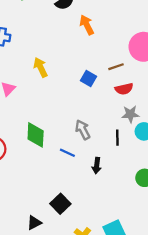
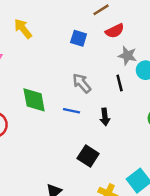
blue square: (89, 79) -> (79, 38), moved
gray star: (130, 114) -> (127, 56), turned 30
black square: (60, 204) -> (88, 156), moved

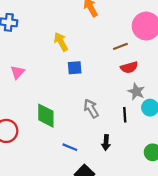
yellow arrow: (23, 29) -> (61, 42), moved
blue square: (79, 38) -> (75, 68), moved, turned -32
blue line: (71, 111) -> (70, 147), moved

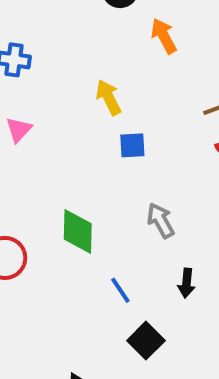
pink triangle: (17, 72) -> (19, 130), moved
blue line: (70, 147) -> (120, 290), turned 32

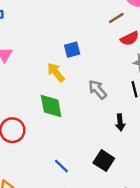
yellow arrow: (109, 97) -> (56, 72), moved
blue line: (120, 290) -> (61, 166), moved

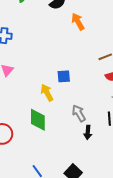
black arrow: (120, 122) -> (88, 132), moved

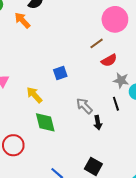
orange arrow: (78, 22) -> (22, 20), moved
yellow arrow: (47, 93) -> (34, 95), moved

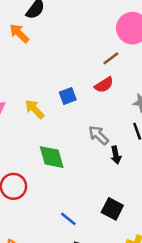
red semicircle: (109, 60) -> (104, 85), moved
yellow arrow: (34, 95) -> (35, 109), moved

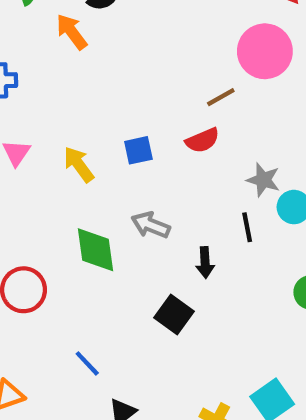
gray arrow: (99, 135) -> (151, 225), moved, turned -30
black square: (112, 209) -> (174, 315), moved
blue line: (68, 219) -> (87, 363), moved

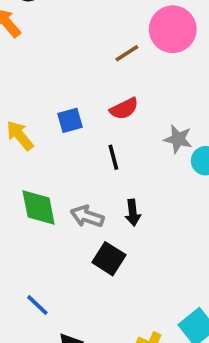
brown line: (221, 97) -> (127, 53), moved
gray arrow: (151, 225) -> (87, 216), moved
black line: (247, 227) -> (113, 157), moved

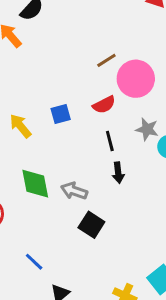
pink circle: (173, 29) -> (136, 79), moved
black line: (113, 157) -> (110, 141), moved
black arrow: (133, 213) -> (118, 173), moved

